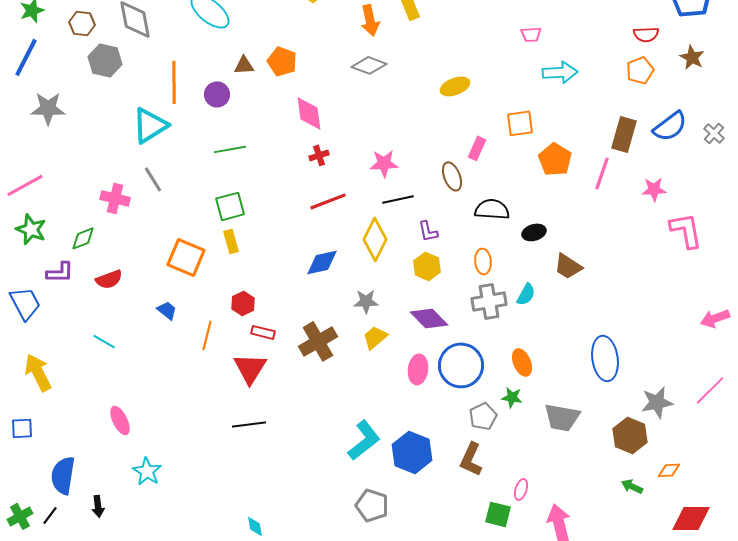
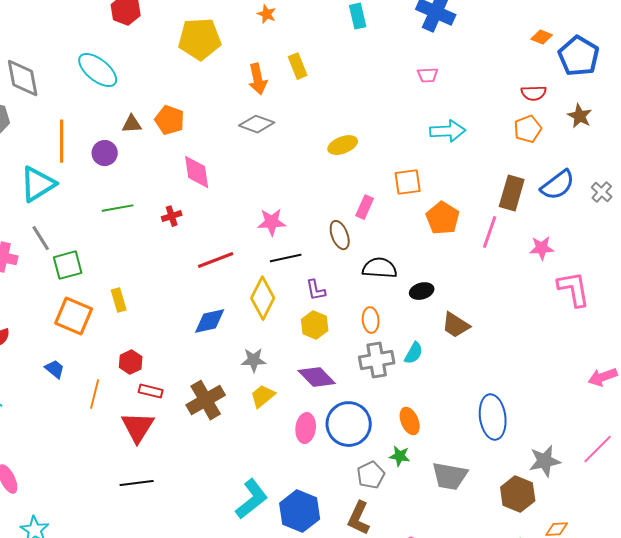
pink trapezoid: (531, 34) -> (428, 75), moved
red cross: (319, 155) -> (172, 216), moved
green square: (230, 206) -> (68, 265), moved

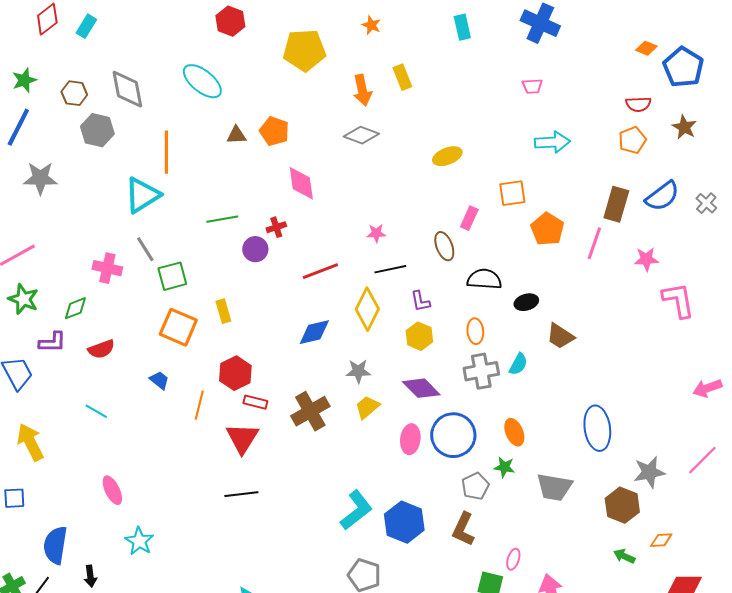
purple circle: (105, 153) -> (255, 249), moved
pink star: (272, 222) -> (376, 233), size x0.7
red hexagon: (131, 362) -> (235, 373), size x1.4

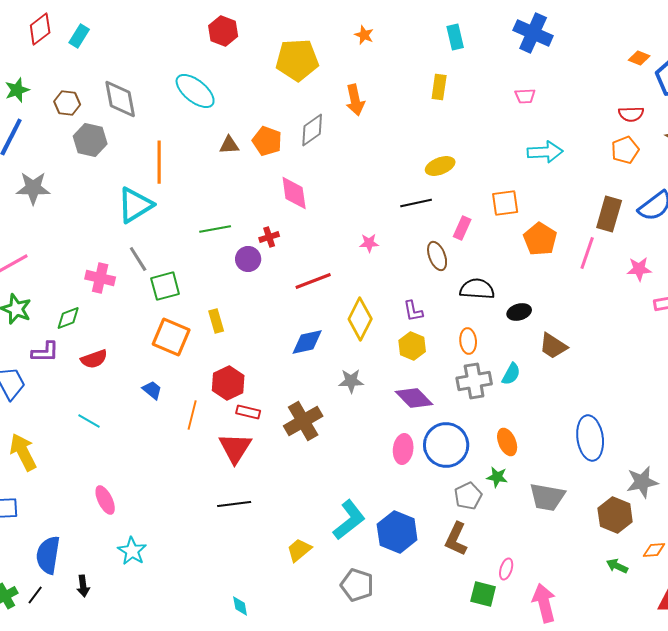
yellow rectangle: (402, 77) -> (439, 87), moved, turned 30
gray diamond: (361, 135) -> (312, 130), moved, turned -56
black line: (390, 269) -> (416, 203), moved
yellow trapezoid: (367, 407) -> (299, 550), moved

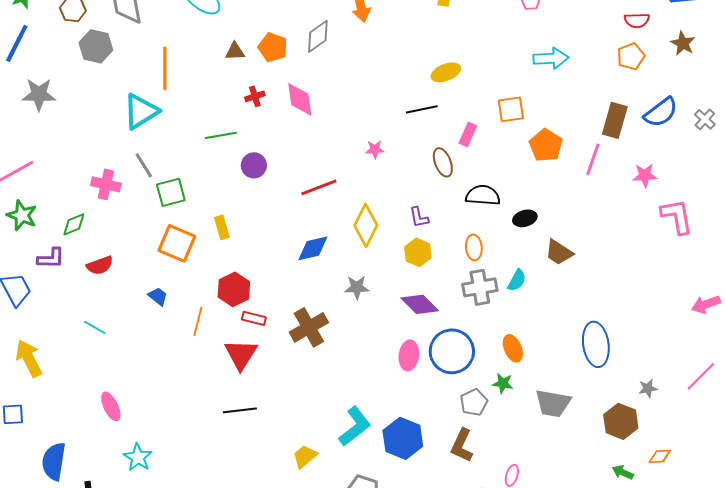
red cross: (269, 237) -> (255, 96), moved
gray star: (642, 482) -> (648, 388), size x0.6

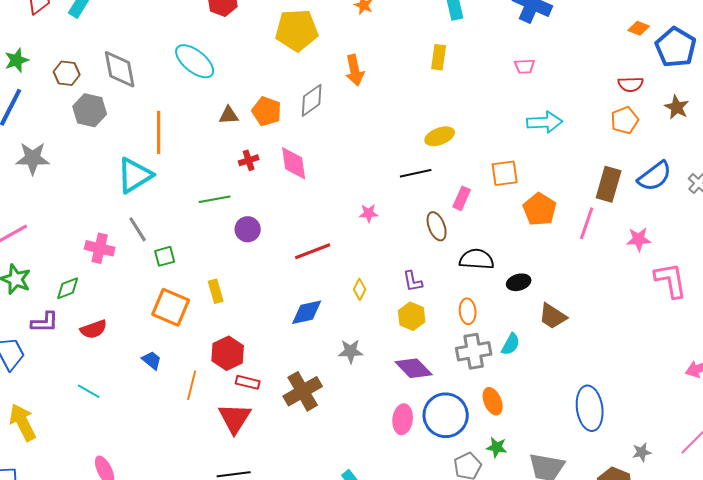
green square: (171, 192) -> (165, 256), size x0.7
yellow diamond: (366, 225) -> (360, 289), size x0.5
orange ellipse: (513, 348) -> (493, 401), moved

